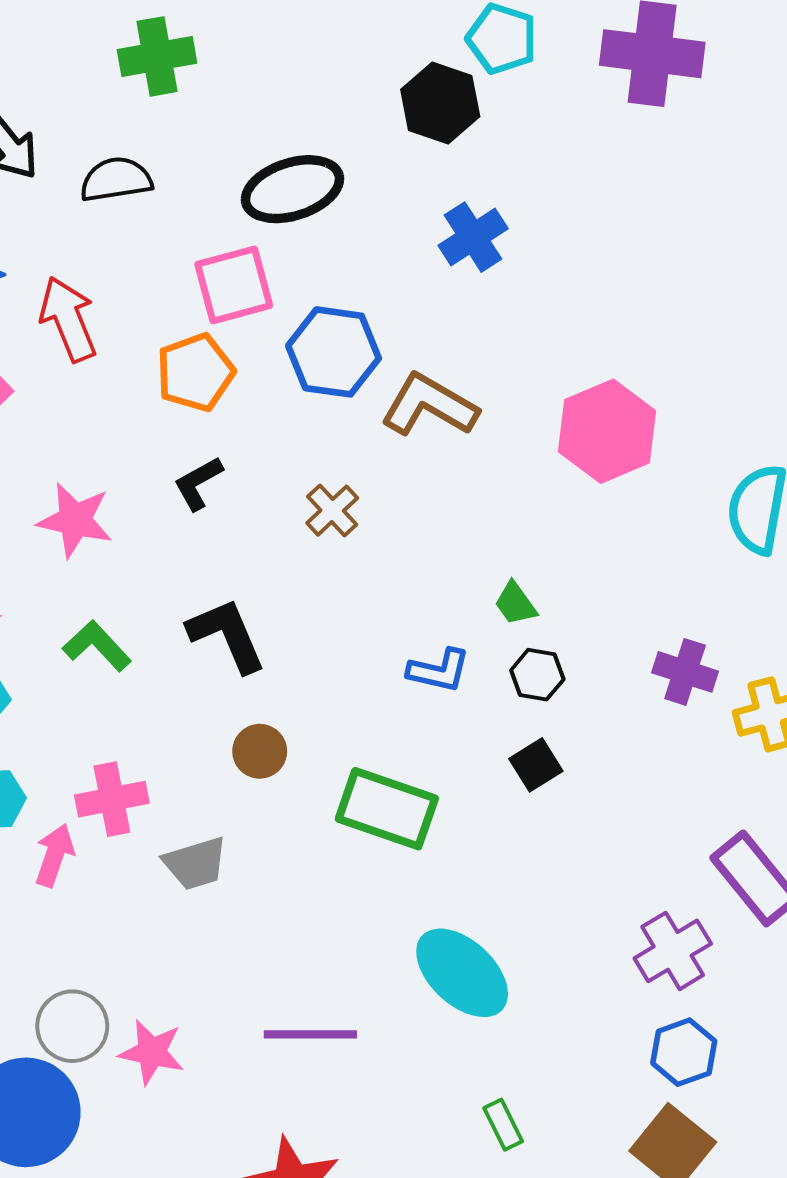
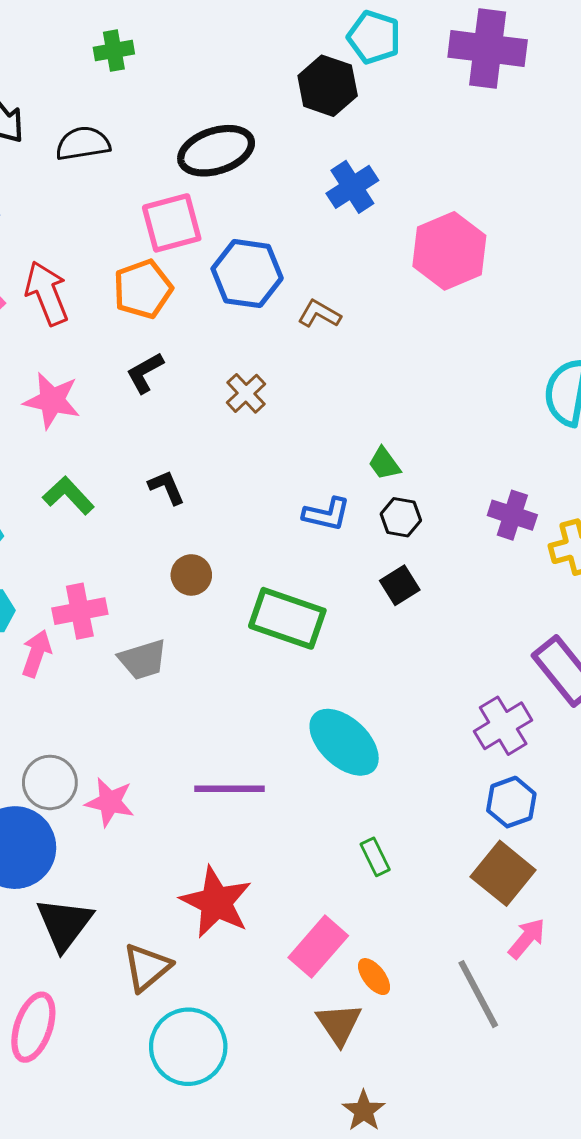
green cross: (157, 56) -> (114, 51), size x0.7
red arrow: (68, 319) -> (47, 293), moved
brown L-shape: (429, 405) -> (319, 314), size x0.6
pink hexagon: (607, 431) -> (449, 251), moved
black L-shape: (227, 635) -> (167, 487), size x0.6

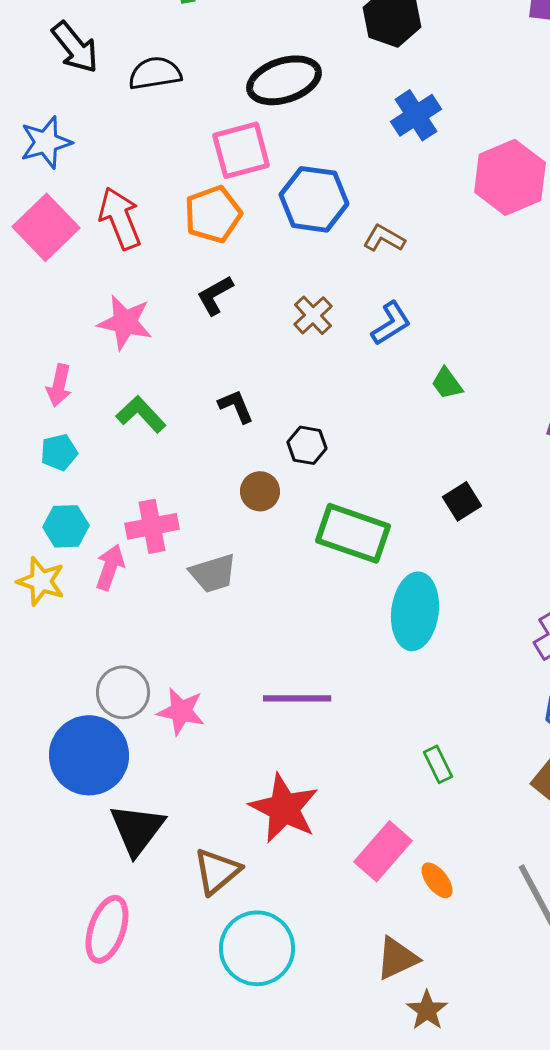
blue L-shape: (327, 514) -> (391, 323), moved, turned -45
black hexagon: (401, 517) -> (307, 445), moved
cyan ellipse: (344, 742) -> (415, 611), moved, turned 54
brown triangle: (339, 1024) -> (397, 958), moved, turned 39

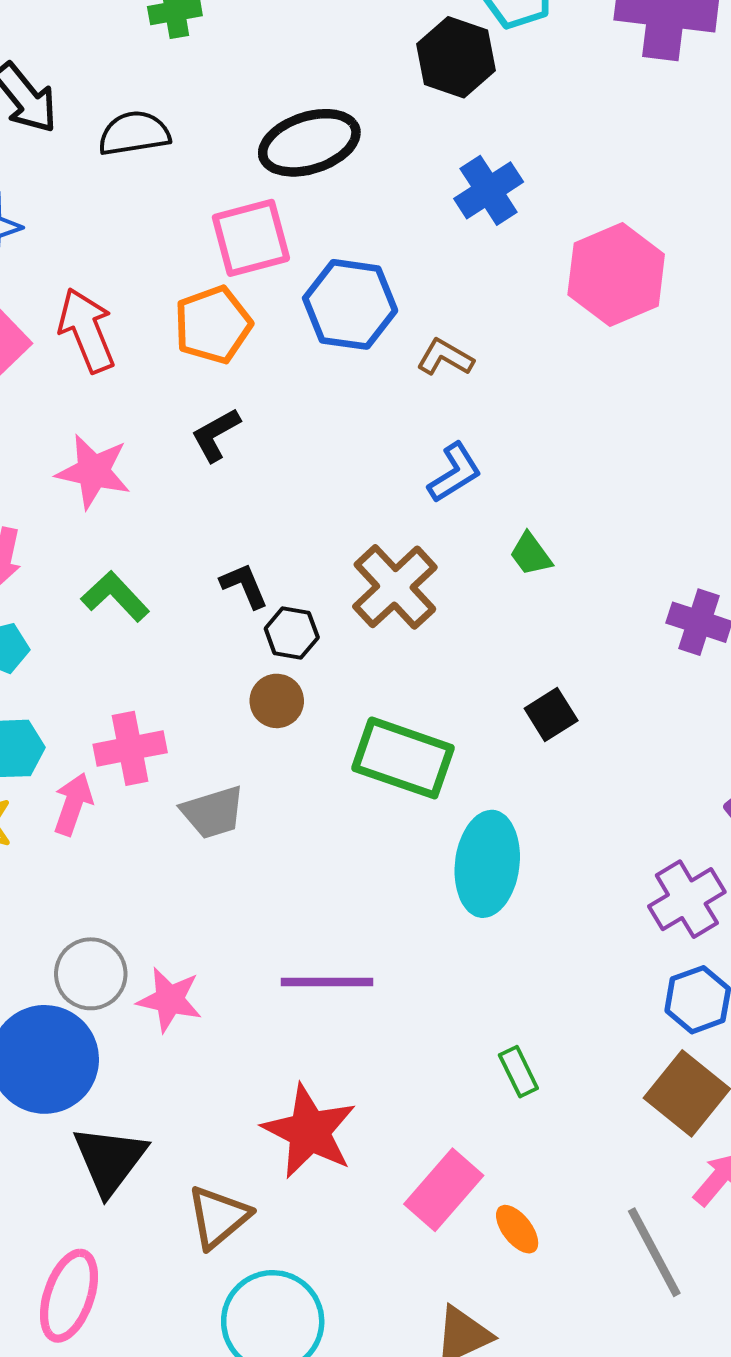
brown cross: (313, 315) -> (395, 587), moved, size x1.6
black hexagon: (307, 445) -> (292, 633), moved

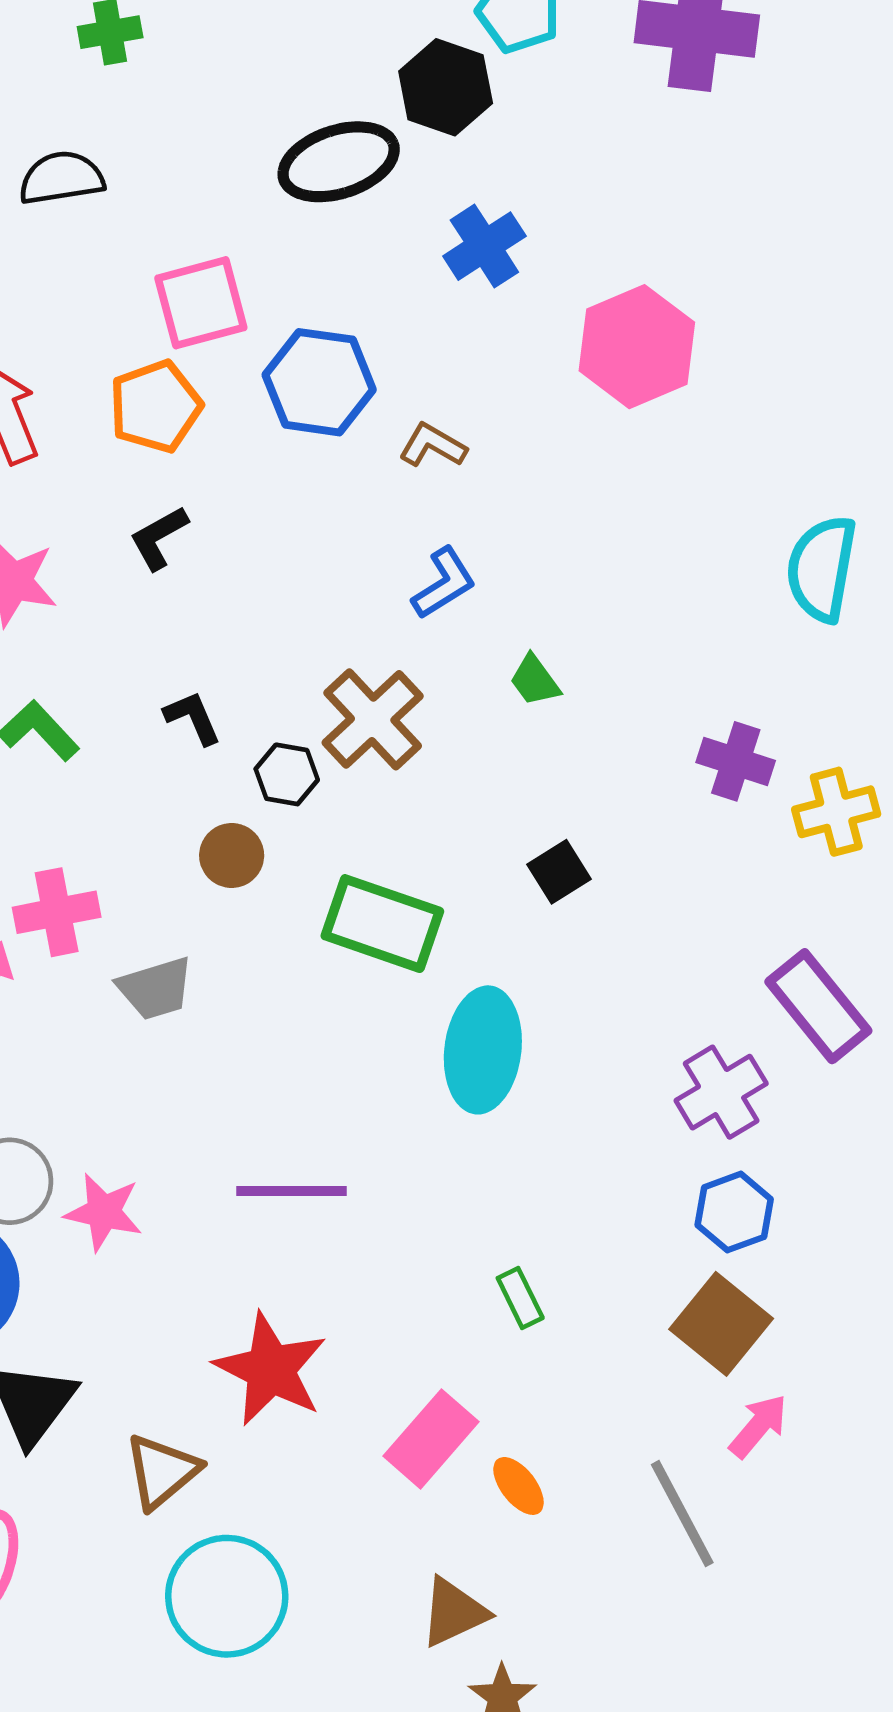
black ellipse: (309, 143) -> (339, 162), moved
black hexagon: (292, 633) -> (287, 774), moved

